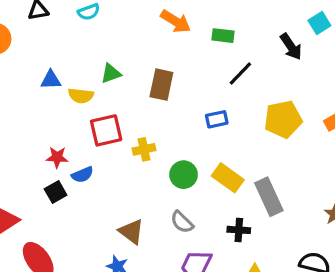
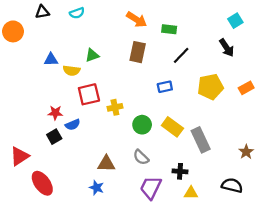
black arrow: (291, 47) -> (227, 48), moved
brown rectangle: (161, 85) -> (138, 52), moved
black cross: (239, 230) -> (180, 171), moved
brown triangle: (131, 232) -> (106, 164), turned -36

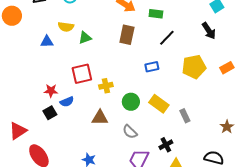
yellow semicircle: (72, 70) -> (66, 27), moved
gray rectangle: (201, 140) -> (185, 116), size x0.6
brown triangle: (106, 164) -> (100, 118), moved
black cross: (180, 171) -> (166, 145), turned -32

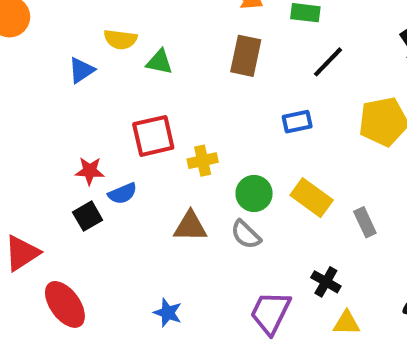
green triangle: (85, 38) -> (159, 62), turned 32
blue triangle: (47, 42) -> (81, 70), turned -32
gray semicircle: (130, 132) -> (246, 235), moved
black cross: (166, 145) -> (326, 282), turned -32

